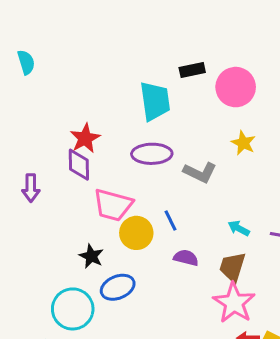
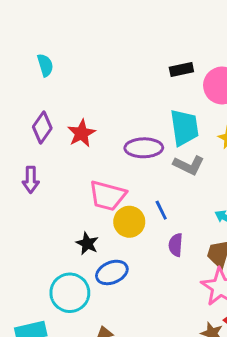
cyan semicircle: (26, 62) -> (45, 65), moved
cyan trapezoid: (155, 101) -> (184, 128), moved
purple diamond: (79, 165) -> (42, 128), moved, turned 36
purple semicircle: (186, 258) -> (176, 245), turned -100

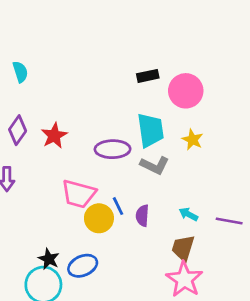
blue line: (161, 210) -> (118, 206), moved
black star: (87, 243) -> (49, 259), moved
purple semicircle: (176, 245) -> (142, 216), moved

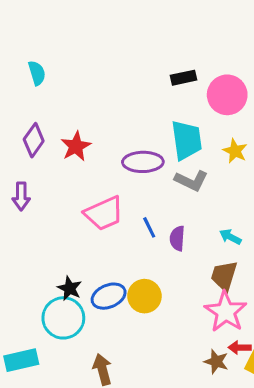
pink trapezoid: (79, 194) -> (104, 213), turned -39
yellow circle: (99, 218) -> (144, 296), moved

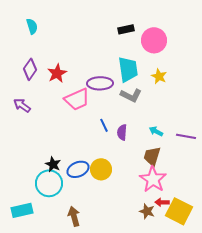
purple arrow: (21, 196) -> (22, 105), turned 126
pink trapezoid: (104, 213) -> (77, 99), moved

